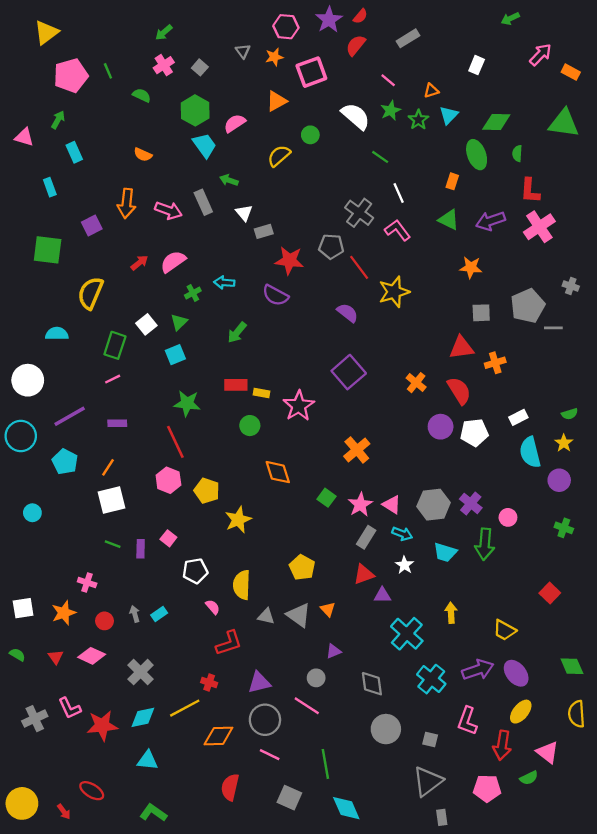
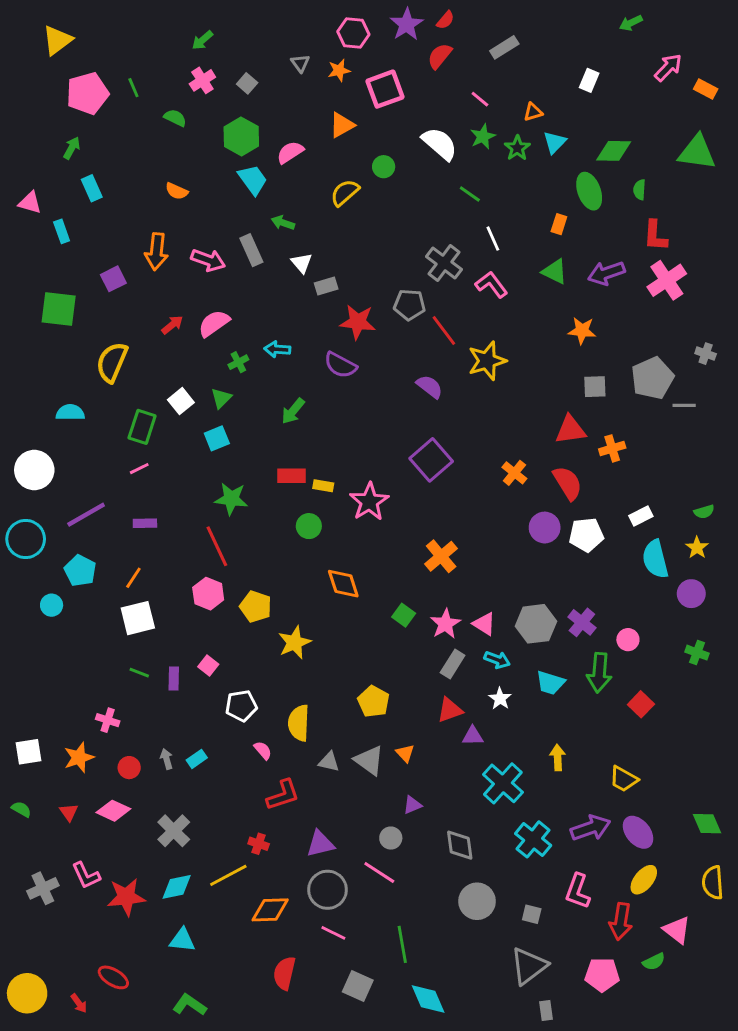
pink triangle: (24, 137) -> (30, 203), moved
cyan circle: (32, 513) -> (52, 605), moved
red square: (550, 593) -> (641, 704), moved

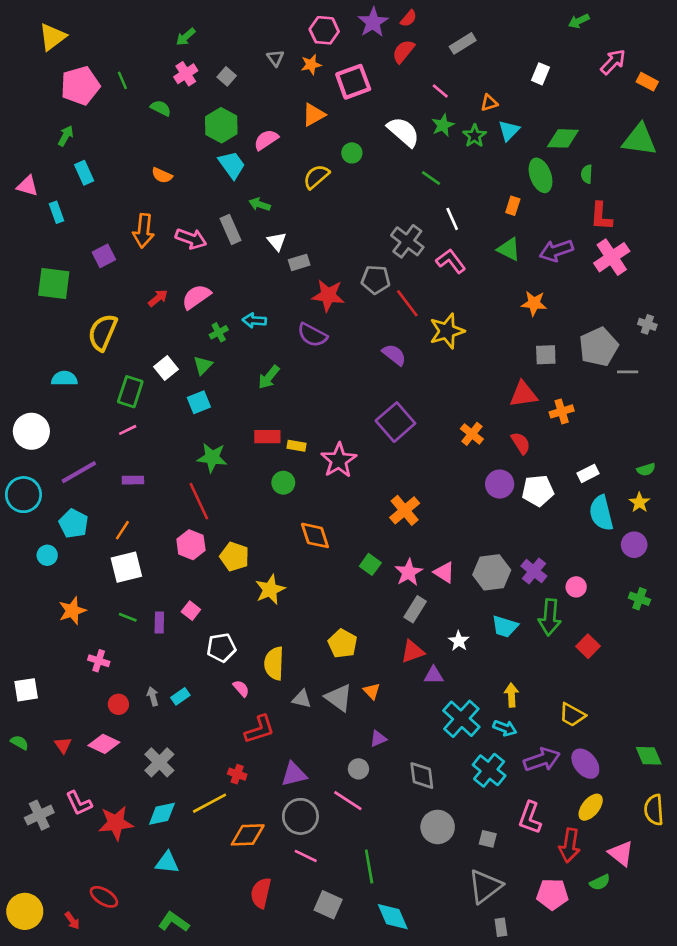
red semicircle: (568, 483) -> (521, 443), size x0.7
cyan arrow: (497, 660) -> (505, 728), moved
orange star: (79, 758) -> (72, 611), moved

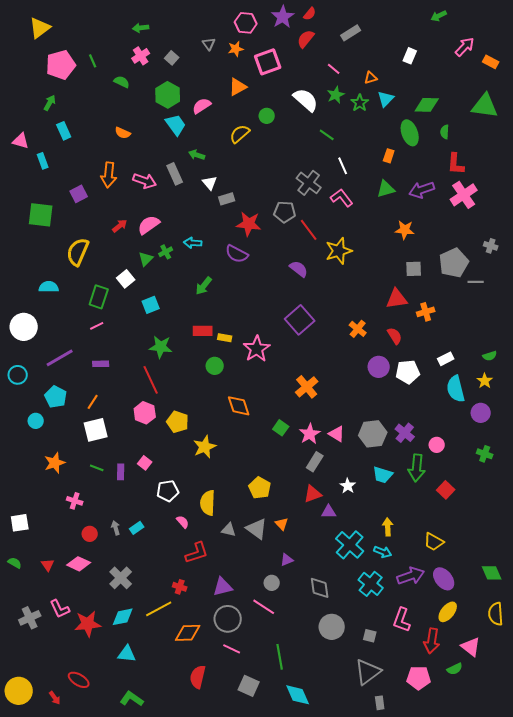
green arrow: (186, 37) -> (141, 28), turned 35
green triangle: (509, 249) -> (386, 189), turned -42
green triangle: (203, 365) -> (146, 259), moved
cyan circle: (23, 495) -> (18, 375), size x0.7

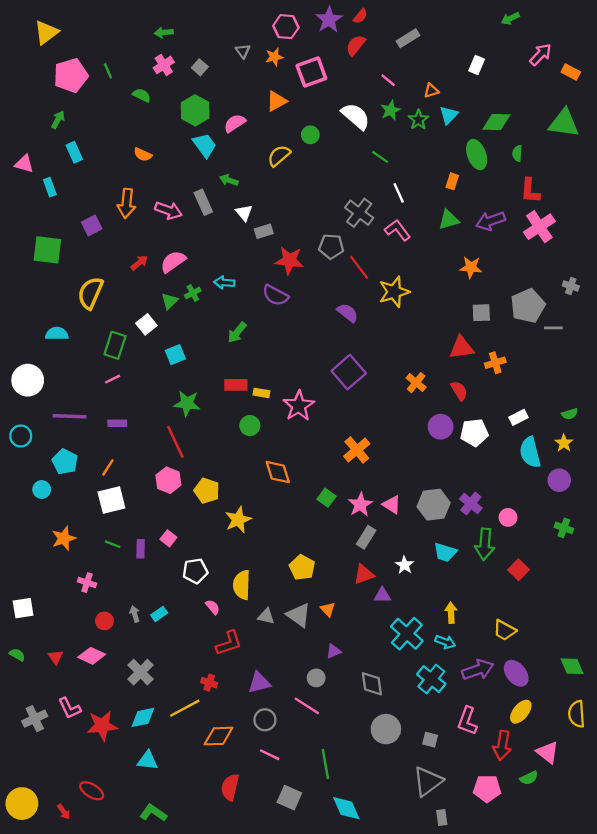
purple line: (60, 358) -> (70, 416), turned 32
gray circle: (228, 619) -> (265, 720), size x0.7

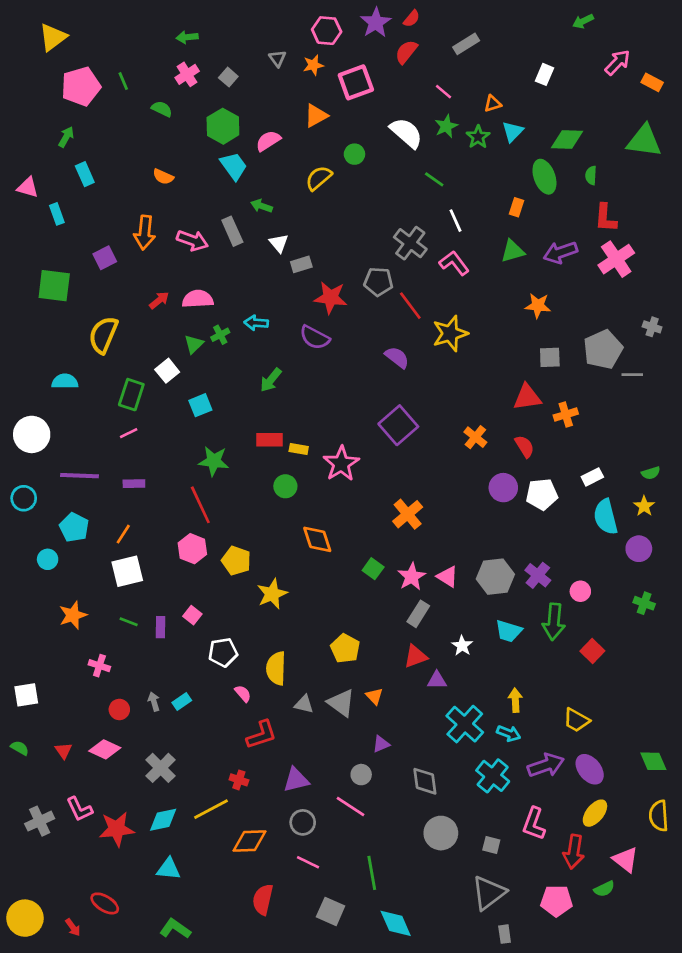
pink semicircle: (173, 262) -> (198, 299), turned 32

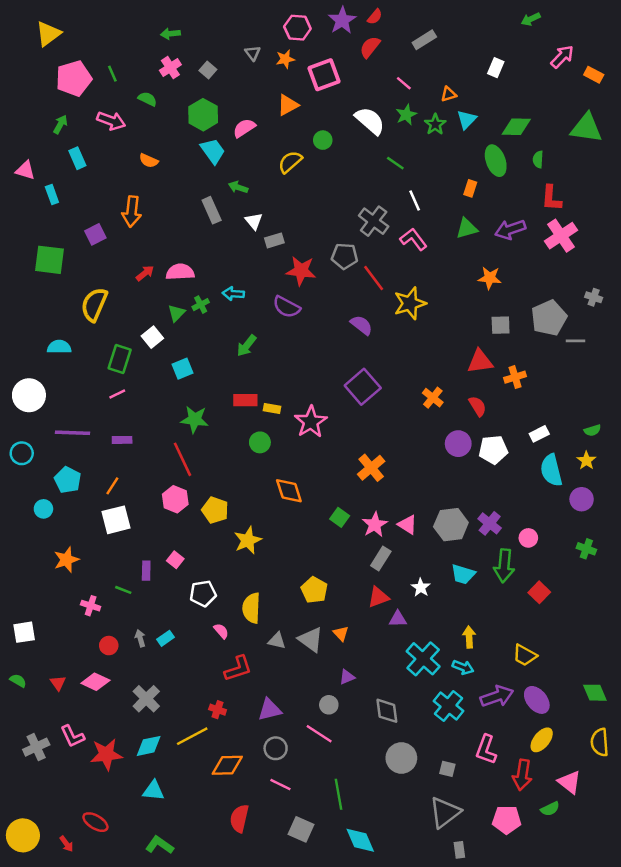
pink arrow: (192, 240) -> (111, 121), moved
green line: (129, 622) -> (123, 590), moved

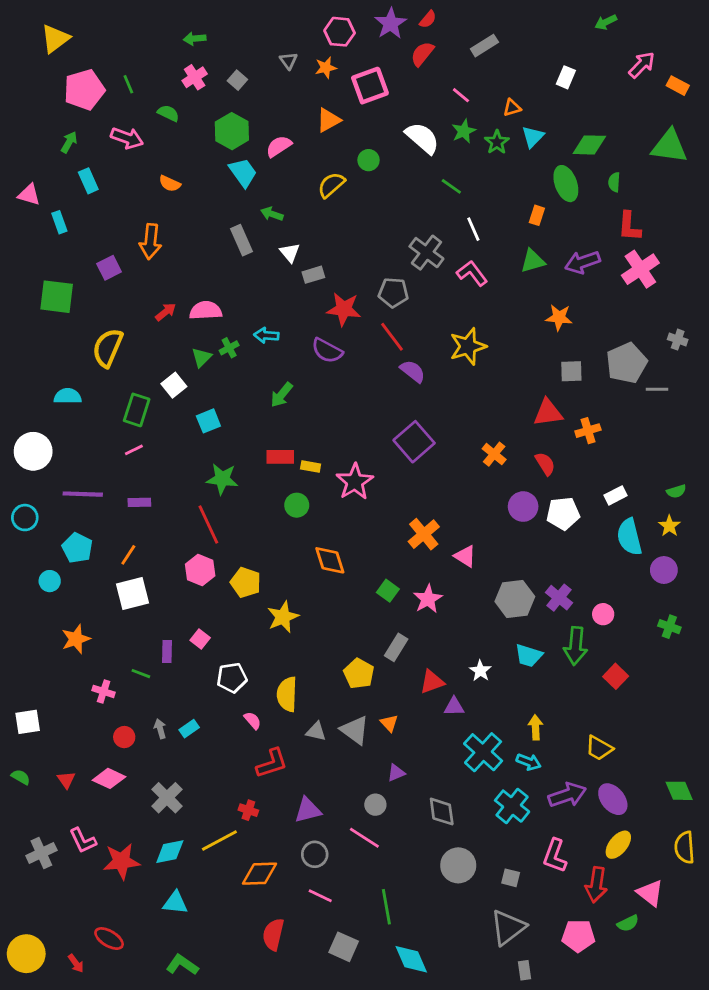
red line: (374, 278) -> (392, 337), moved
pink triangle: (407, 525) -> (465, 556), moved
gray rectangle: (381, 558) -> (396, 647), moved

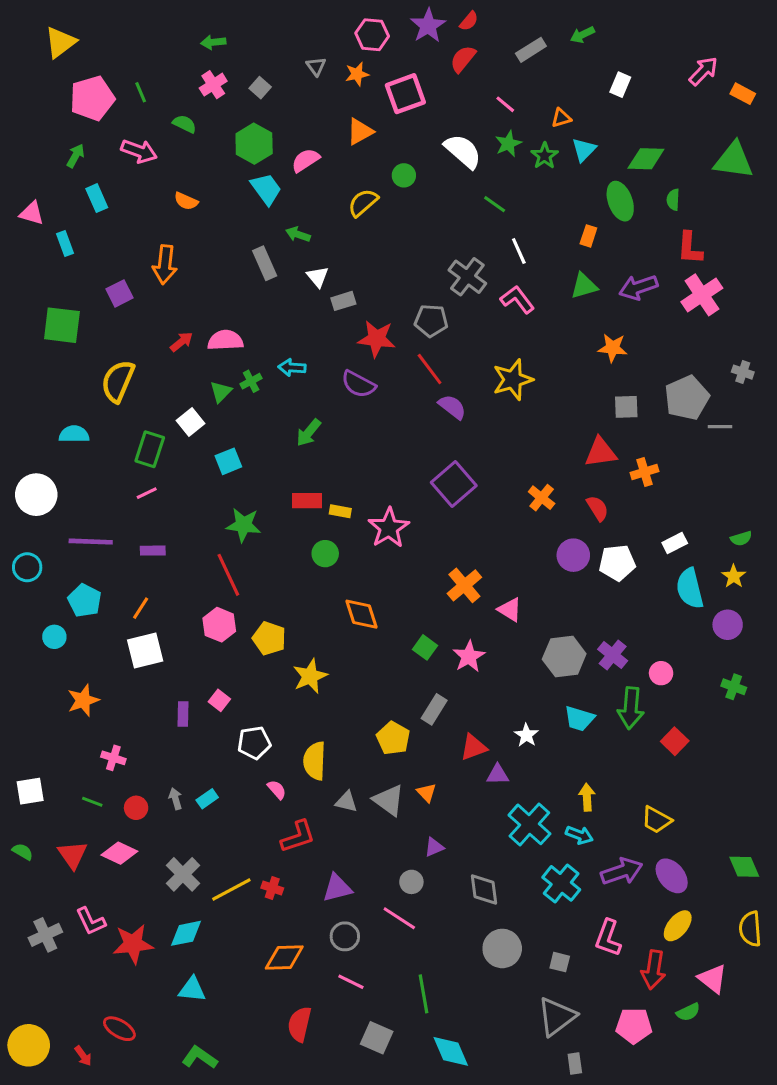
green arrow: (606, 22) -> (582, 35), moved
green line: (141, 674) -> (92, 802), moved
red triangle: (66, 780) -> (73, 855), size x1.5
yellow line: (219, 841) -> (231, 889), moved

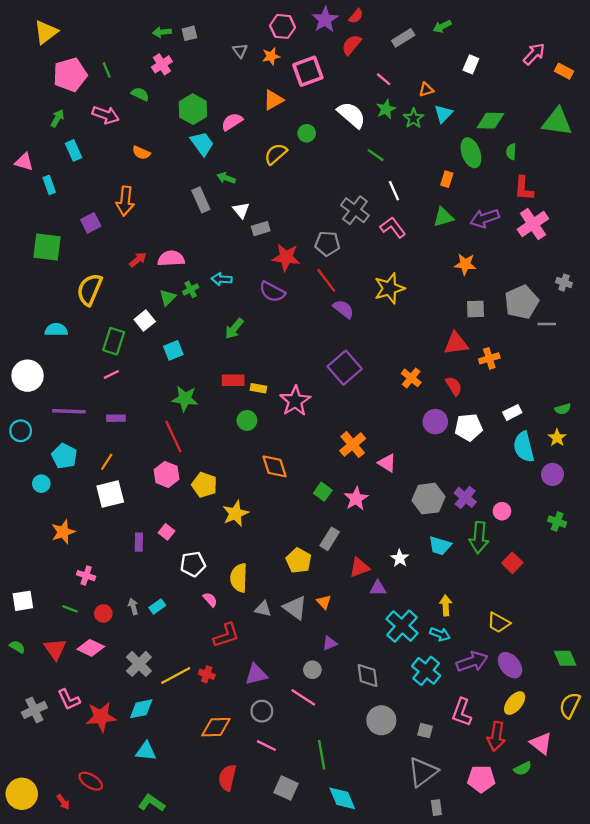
gray square: (260, 88) -> (189, 33), moved, turned 35
yellow semicircle: (750, 929) -> (570, 705), turned 30

